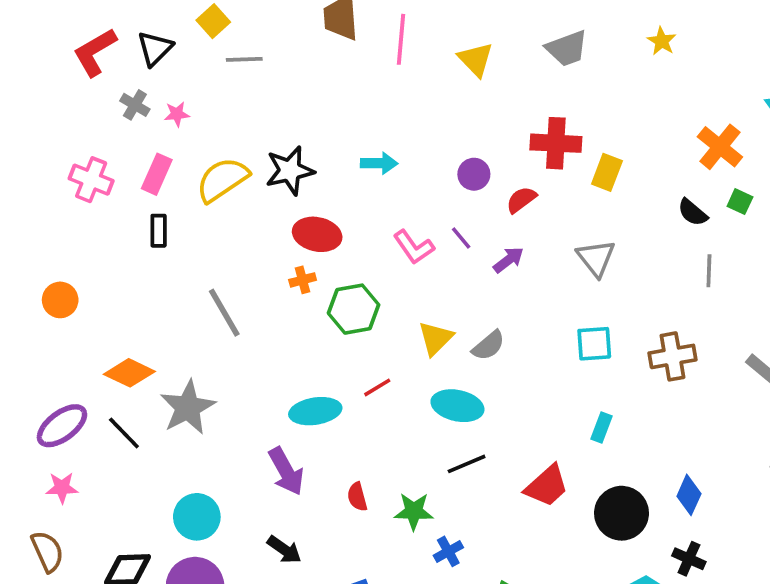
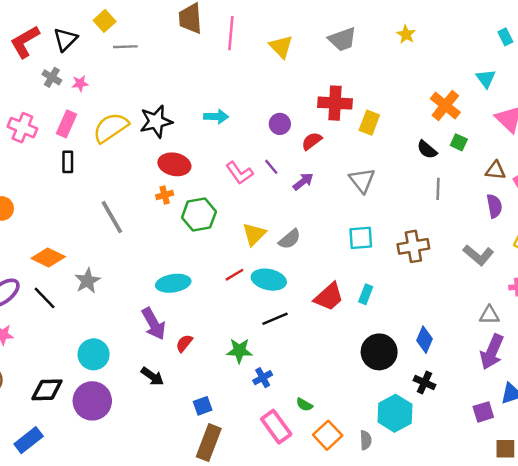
red line: (377, 387) -> (234, 275), moved
gray star: (188, 407) -> (87, 281), size x0.7
red trapezoid: (547, 486) -> (329, 297), moved
red semicircle: (357, 497) -> (184, 343), moved, turned 54

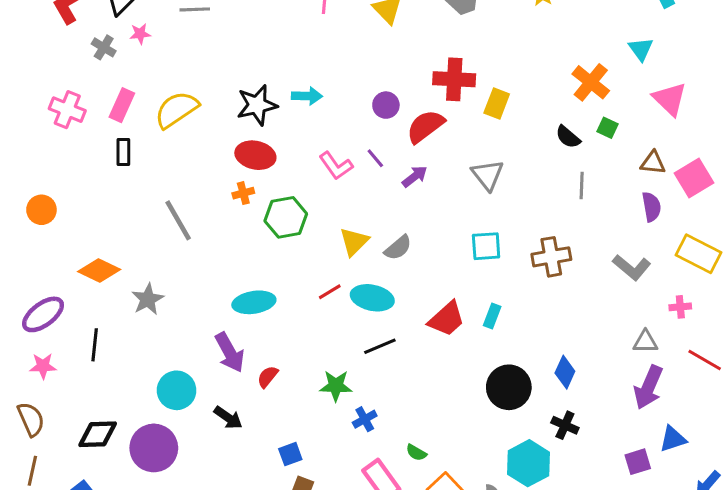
pink star: (80, 83) -> (140, 34), moved
black star: (156, 121) -> (257, 105), moved
red semicircle: (312, 141) -> (425, 126), size x1.5
black line: (45, 298) -> (95, 345), moved, turned 50
cyan circle: (94, 354) -> (177, 390), moved

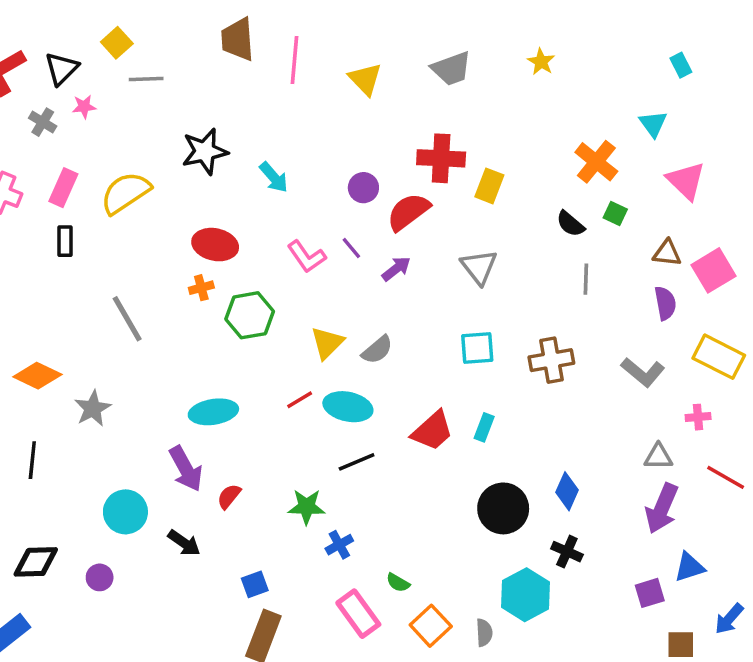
cyan arrow: (307, 96) -> (274, 177), turned 48
black star: (257, 105) -> (205, 151), moved
purple circle: (154, 448) -> (100, 577), size x0.5

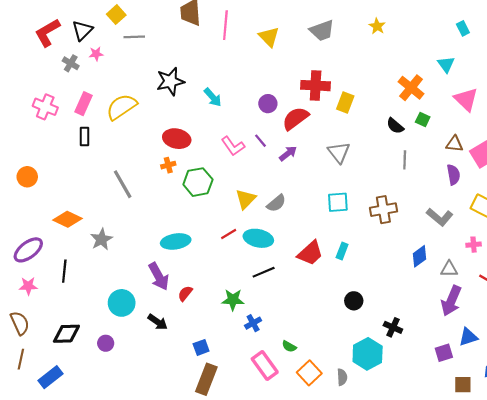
blue diamond: (567, 491) -> (419, 256), moved, turned 30
black circle: (503, 508) -> (354, 301), size x0.6

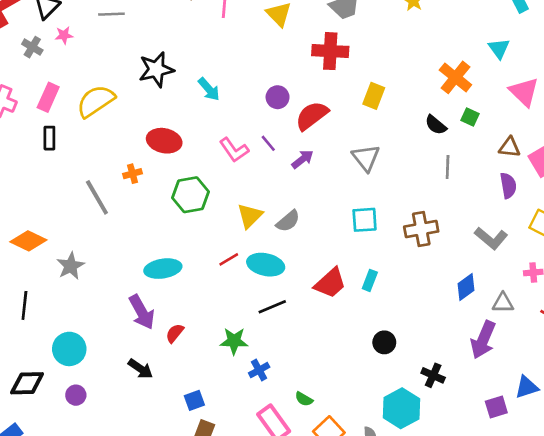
red cross: (316, 86) -> (330, 51), moved
orange cross: (168, 165) -> (133, 174), moved
purple arrow: (451, 301) -> (483, 340), moved
cyan circle: (122, 303) -> (69, 349), moved

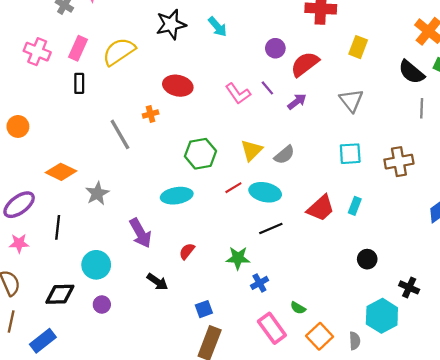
cyan arrow: (209, 89) -> (218, 27), moved
black semicircle: (436, 125) -> (411, 72), size x1.4
green hexagon: (191, 195) -> (200, 154), moved
purple arrow: (142, 312) -> (140, 233), moved

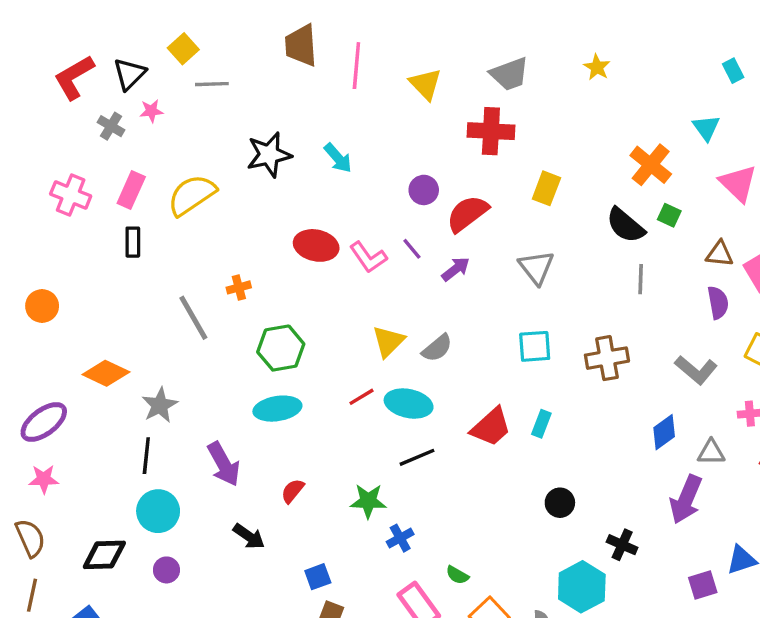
red ellipse: (178, 86) -> (316, 245), moved
green hexagon: (200, 154) -> (281, 348), moved
black line: (58, 227) -> (146, 456), moved

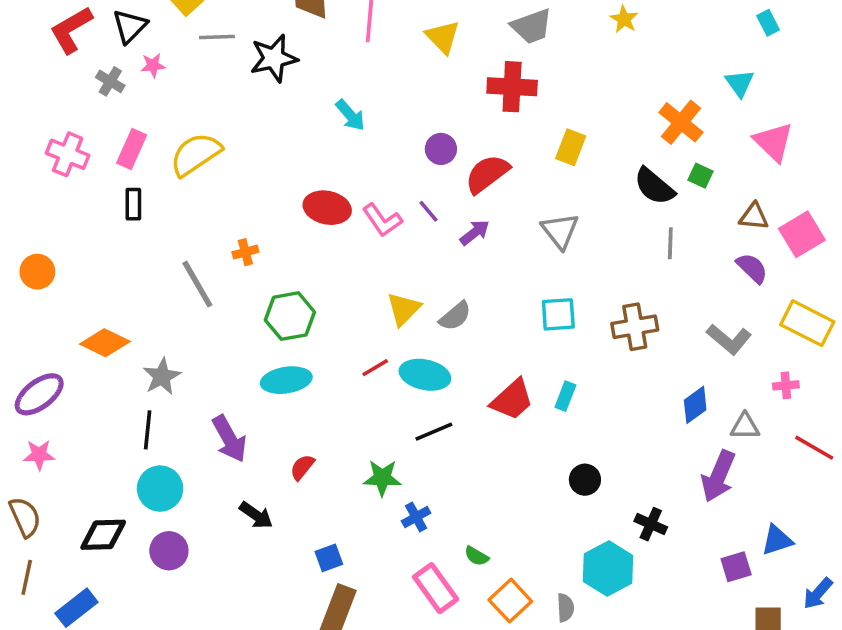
black star: (269, 155) -> (274, 58), moved
purple semicircle: (718, 303) -> (752, 268), turned -36
purple circle: (166, 570) -> (169, 551), size x1.4

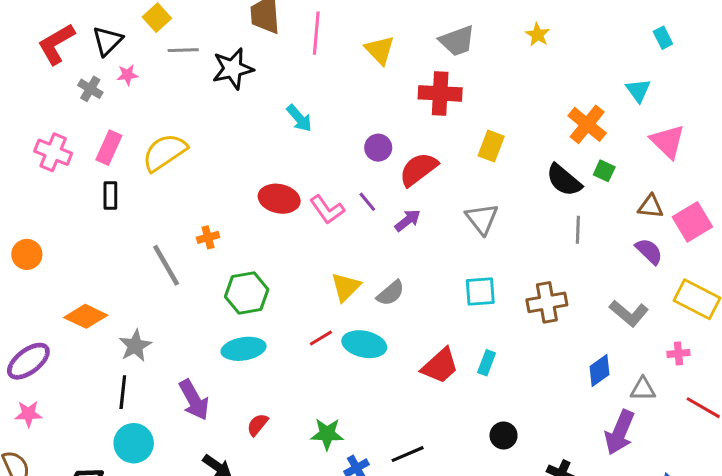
black line: (434, 432) -> (408, 454), moved

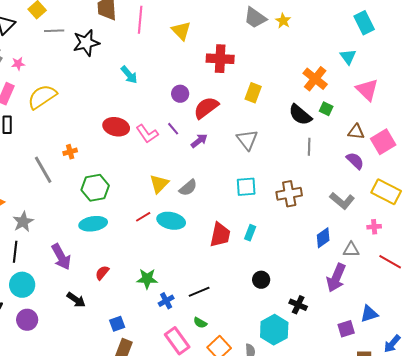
cyan rectangle: (663, 38) -> (364, 23), size x1.6
gray trapezoid: (457, 41) -> (255, 18), moved, turned 55
pink star: (127, 75) -> (18, 64), moved
red trapezoid: (440, 366) -> (220, 235), turned -36

